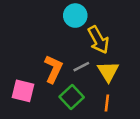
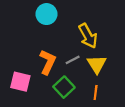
cyan circle: (75, 16) -> (47, 14), moved

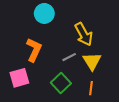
orange L-shape: (48, 62) -> (34, 50), moved
pink square: (20, 82) -> (19, 78), turned -30

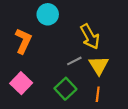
orange L-shape: (34, 50) -> (23, 41), moved
pink square: (19, 78) -> (21, 83), turned -30

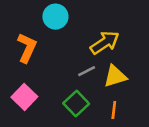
yellow arrow: (90, 37) -> (105, 43), turned -95
yellow triangle: (99, 65) -> (115, 76), turned 45

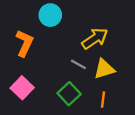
gray line: (87, 71) -> (78, 64), turned 56

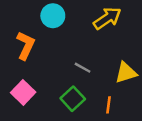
yellow arrow: (95, 39) -> (107, 18), moved
yellow triangle: (104, 69) -> (126, 73), moved

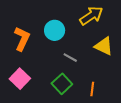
cyan circle: (53, 16) -> (55, 30), moved
yellow triangle: (126, 73) -> (104, 46), moved, turned 42

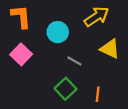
orange L-shape: (22, 39) -> (21, 17), moved, turned -30
pink square: (20, 79) -> (21, 54), moved

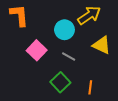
cyan circle: (58, 32) -> (64, 30), moved
pink square: (21, 54) -> (37, 50), moved

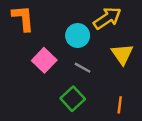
yellow triangle: (102, 45) -> (122, 54), turned 30
orange line: (90, 87) -> (120, 105), moved

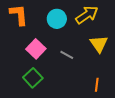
cyan circle: (78, 36) -> (57, 19), moved
green square: (73, 99) -> (33, 78), moved

